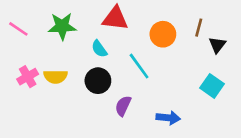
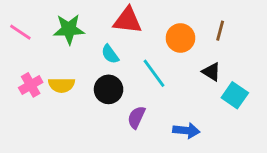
black triangle: (217, 45) -> (211, 72), moved, turned -36

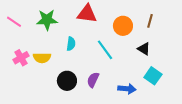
cyan semicircle: (110, 54) -> (71, 44), moved, turned -136
black circle: (109, 89) -> (67, 81), moved
cyan square: (235, 95) -> (153, 76), moved

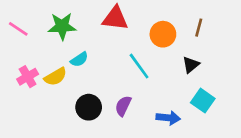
cyan semicircle: (71, 44) -> (79, 59), moved, turned 48
black triangle: (144, 49) -> (191, 65), turned 48
yellow semicircle: (42, 58) -> (55, 77), turned -30

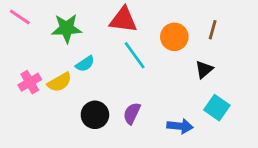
pink line: (18, 29) -> (20, 17), moved
cyan line: (139, 66) -> (135, 55), moved

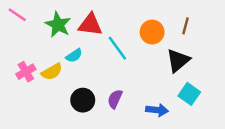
red triangle: (123, 20) -> (90, 25), moved
green star: (67, 28) -> (58, 25), turned 30
black triangle: (204, 69) -> (178, 61), size x1.5

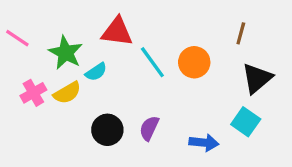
pink line: (17, 15) -> (17, 38), moved
green star: (58, 25) -> (66, 53), moved
orange circle: (152, 32) -> (194, 62), moved
black triangle: (178, 61) -> (257, 78), moved

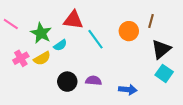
orange circle: (194, 62) -> (129, 31), moved
cyan square: (246, 122) -> (164, 73), moved
purple semicircle: (149, 128) -> (93, 81), turned 70

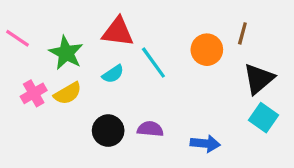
cyan semicircle: (60, 45) -> (113, 74), moved

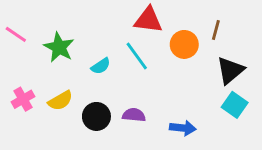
red triangle: (118, 32) -> (148, 20), moved
pink cross: (34, 93) -> (23, 99), moved
yellow semicircle: (68, 93) -> (60, 101), moved

